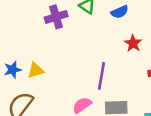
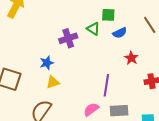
blue star: (13, 70) -> (47, 63), moved

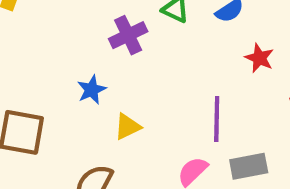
yellow triangle: (53, 82) -> (127, 127), moved

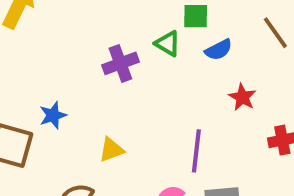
blue star: (92, 90) -> (53, 115), moved

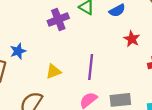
purple line: (196, 151) -> (91, 67), moved

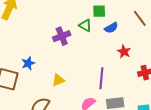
purple line: (91, 67) -> (101, 78), moved

